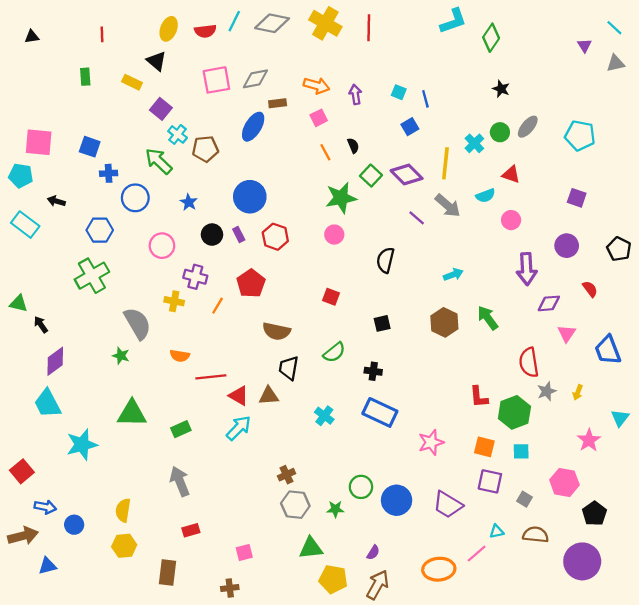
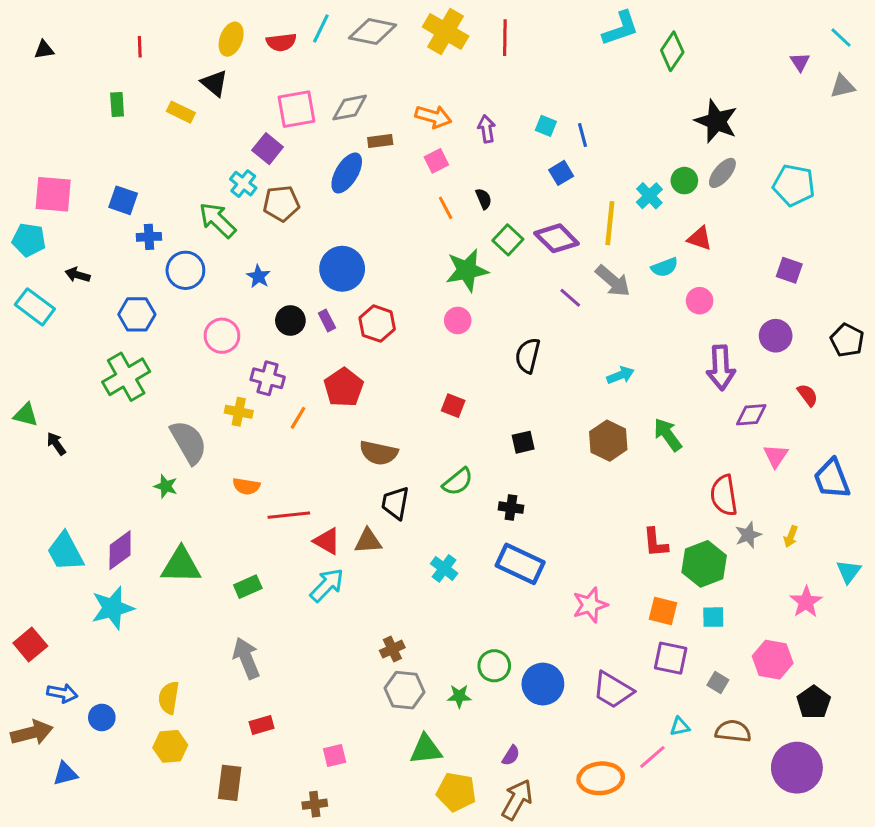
black star: (501, 89) -> (716, 121), moved, size x1.8
purple square: (161, 109) -> (268, 149), moved
purple diamond: (55, 361) -> (120, 550), moved

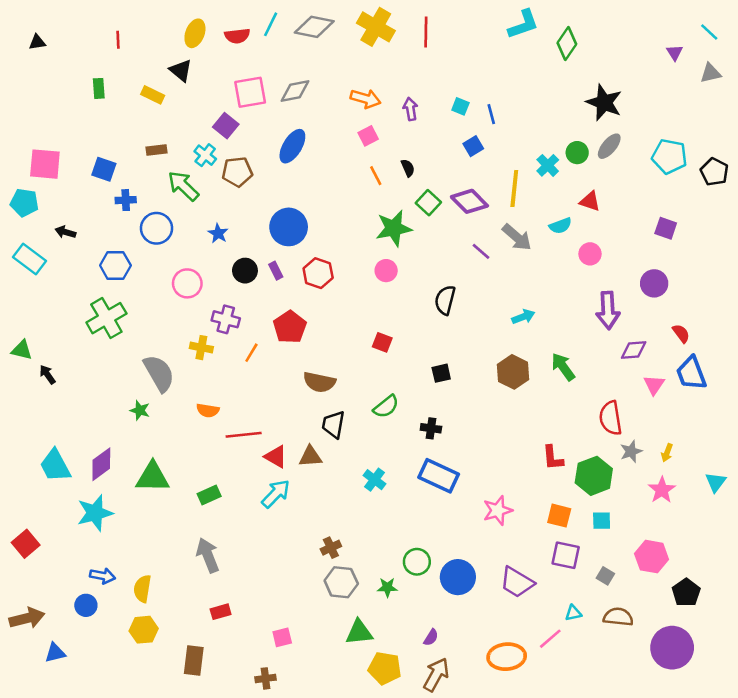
brown rectangle: (380, 141) -> (156, 150), moved
black pentagon: (847, 340) -> (714, 172), moved
blue trapezoid: (832, 479) -> (691, 373), moved
pink star: (806, 602) -> (662, 490), moved
blue arrow: (62, 693) -> (103, 576), moved

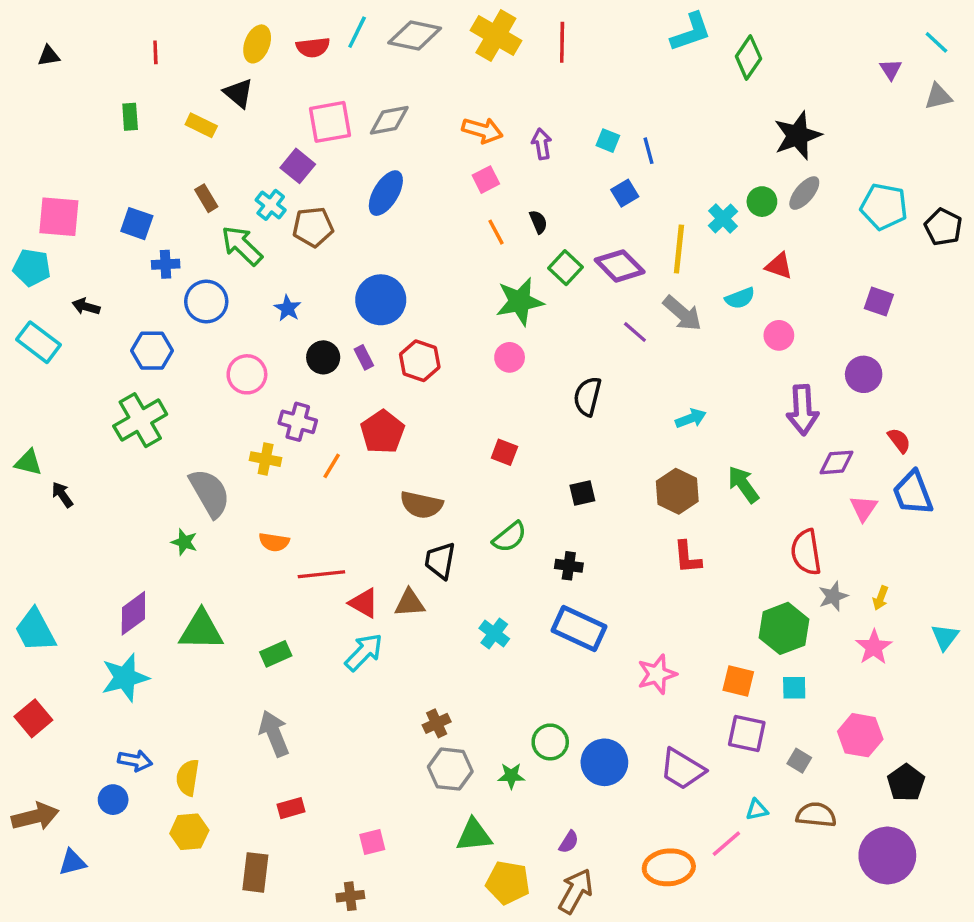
black star: (604, 103) -> (798, 135), turned 30
brown rectangle: (156, 150) -> (206, 198), turned 66
red L-shape: (553, 458) -> (687, 557), moved
cyan trapezoid: (55, 466) -> (35, 630), moved

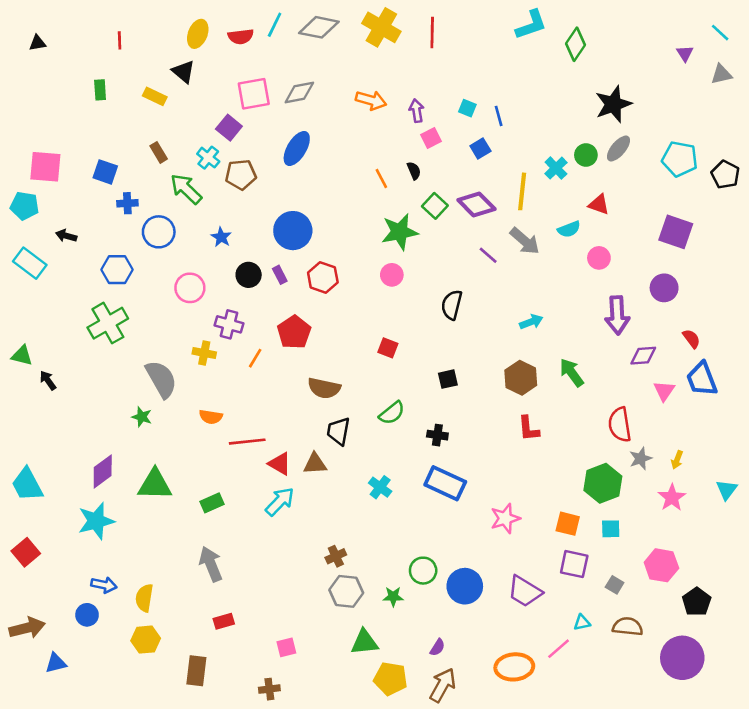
pink square: (486, 180) -> (431, 138), moved
purple square: (879, 301) -> (676, 232), size x1.5

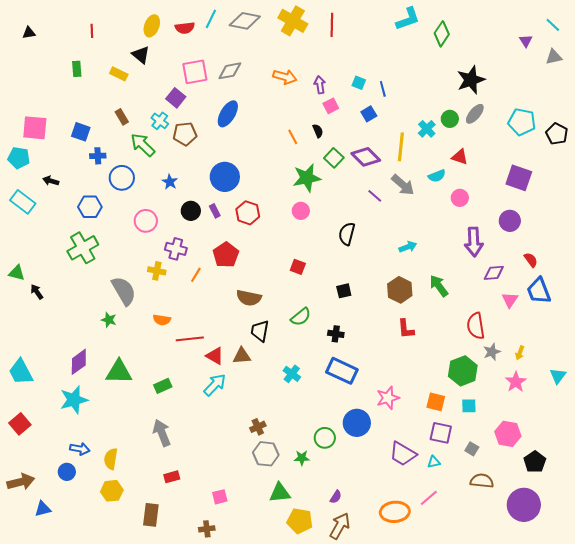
blue circle: (465, 586) -> (357, 423), moved
cyan triangle: (582, 623) -> (434, 462), moved

